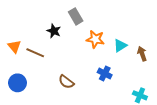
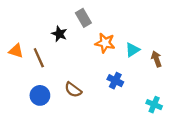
orange triangle: (14, 47) -> (16, 51), turned -32
brown line: (35, 53) -> (39, 58), turned 42
blue circle: (17, 83) -> (40, 95), moved

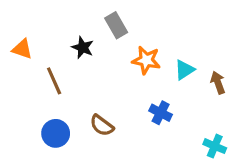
orange triangle: (16, 51) -> (22, 49), moved

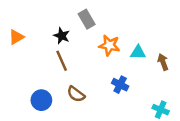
orange triangle: (22, 49) -> (16, 37), turned -49
cyan triangle: (184, 70) -> (138, 52), turned 35
brown line: (54, 81) -> (62, 61), moved

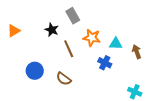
brown line: (62, 61) -> (69, 49), moved
blue cross: (120, 85) -> (105, 63), moved
blue circle: (41, 100) -> (35, 71), moved

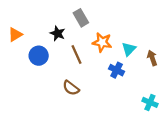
cyan triangle: (116, 44) -> (129, 49), turned -48
blue circle: (35, 71) -> (39, 56), moved

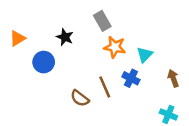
gray rectangle: (81, 18) -> (102, 21), moved
brown line: (76, 55) -> (105, 87), moved
brown arrow: (152, 58) -> (173, 78), moved

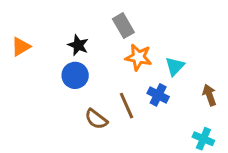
blue circle: (44, 62) -> (75, 75), moved

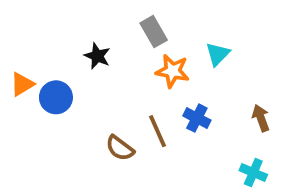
orange triangle: (21, 47) -> (22, 84), moved
cyan triangle: (175, 66) -> (218, 54), moved
blue circle: (75, 75) -> (56, 97), moved

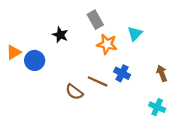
brown line: (157, 131) -> (98, 81), turned -42

